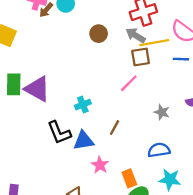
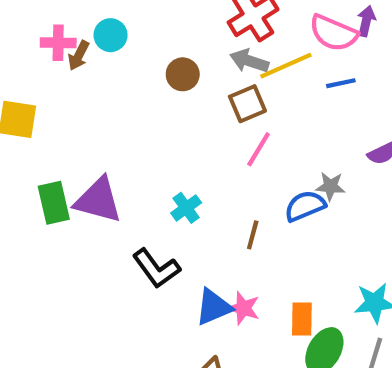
brown square: (141, 57) -> (247, 104), moved
blue triangle: (84, 141) -> (214, 307), moved
blue semicircle: (159, 150) -> (305, 206), moved
orange rectangle: (129, 178) -> (302, 319), turned 36

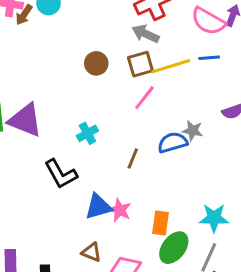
yellow line: (286, 66) -> (171, 66), moved
brown circle: (183, 74) -> (96, 63), moved

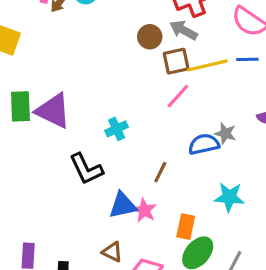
brown circle: (96, 63) -> (150, 37), moved
brown line: (133, 158) -> (160, 172), moved
cyan star: (214, 218) -> (229, 197), moved

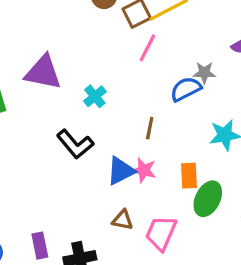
purple triangle: (53, 111) -> (43, 72), moved

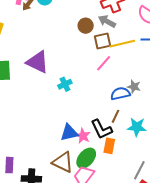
brown line: (150, 128) -> (116, 116), moved
black L-shape: (75, 144) -> (101, 129), moved
green ellipse: (208, 199) -> (86, 158), moved
brown triangle: (123, 220) -> (63, 162), size x1.6

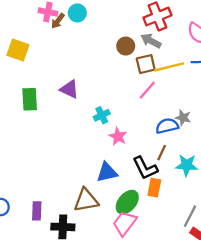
purple triangle: (38, 62) -> (69, 89), size x0.7
pink star: (83, 136) -> (118, 136), moved
brown triangle: (63, 162) -> (86, 200), moved, turned -35

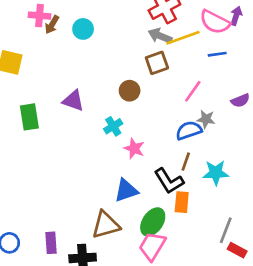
cyan circle: (77, 13) -> (83, 29), moved
brown circle: (126, 46) -> (130, 91), moved
yellow line: (169, 67) -> (183, 38), moved
pink line: (147, 90) -> (193, 91), moved

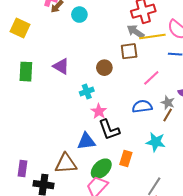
gray star: (206, 119) -> (168, 103), moved
brown line: (186, 162) -> (168, 115), moved
black L-shape: (169, 181) -> (109, 130), moved

